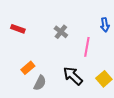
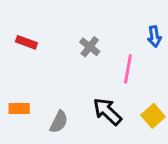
orange rectangle: (28, 68) -> (19, 109), moved, turned 40

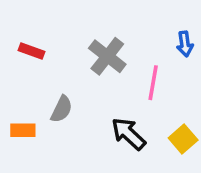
gray cross: (90, 47) -> (107, 56), size x1.5
gray semicircle: (59, 122) -> (62, 109), moved

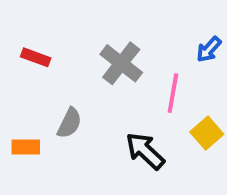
blue arrow: (185, 44) -> (209, 49), turned 50
yellow square: (183, 139) -> (207, 133), moved

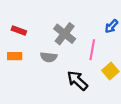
gray semicircle: (69, 123) -> (49, 57), moved, turned 70
orange rectangle: (26, 147) -> (15, 56), moved

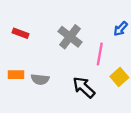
orange rectangle: (15, 56) -> (16, 75), moved
gray semicircle: (49, 57) -> (40, 79), moved

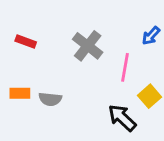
black arrow: (84, 87) -> (122, 118), moved

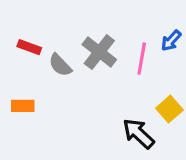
pink line: (125, 67) -> (142, 59), moved
gray semicircle: (50, 99) -> (60, 65), moved, turned 40

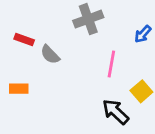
gray cross: (99, 52) -> (88, 19), moved, turned 32
pink line: (142, 59) -> (111, 64), moved

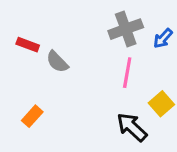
gray cross: (88, 19) -> (126, 29), moved
orange rectangle: (19, 89) -> (32, 116), moved, turned -48

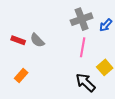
red rectangle: (28, 45) -> (18, 40), moved

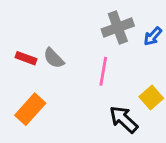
pink line: (83, 47) -> (103, 71), moved
orange rectangle: (21, 76) -> (30, 109), size x1.5

